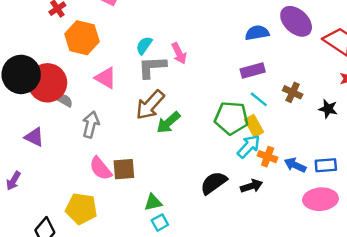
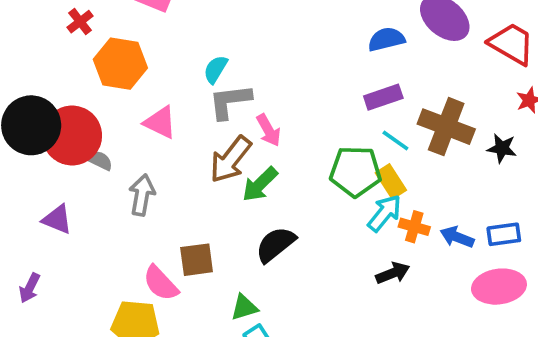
pink arrow: (179, 53) -> (269, 130), moved
brown cross: (293, 92) -> (446, 127), size x1.8
pink semicircle: (101, 168) -> (161, 283), moved
black semicircle: (214, 183) -> (275, 244), moved

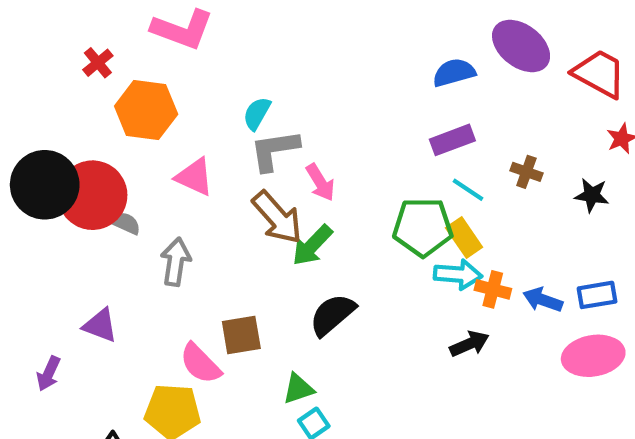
brown cross: (446, 127) -> (526, 172), size x0.5
brown arrow: (231, 159) -> (277, 217), turned -78
cyan arrow: (385, 213) -> (458, 274), turned 57
purple triangle: (57, 219) -> (100, 325), moved

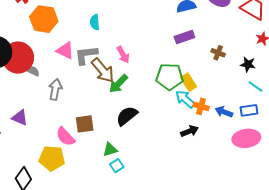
cyan semicircle: (257, 113) -> (95, 22), turned -35
gray L-shape: (274, 150) -> (86, 55), moved
cyan line: (468, 190) -> (255, 87), moved
cyan arrow: (458, 274) -> (185, 99), turned -145

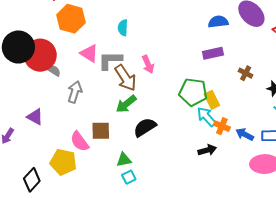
green arrow: (118, 84) -> (126, 104), moved

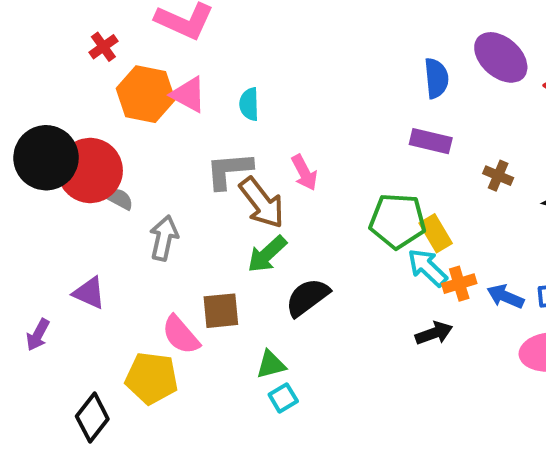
blue semicircle: (218, 22) -> (436, 78), turned 96
pink triangle: (89, 53) -> (188, 95), moved
purple rectangle: (213, 53) -> (431, 141), turned 30
orange cross: (222, 126) -> (459, 284), turned -35

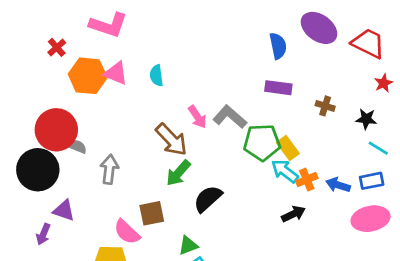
black circle: (46, 158) -> (38, 170), moved
gray L-shape: (229, 170) -> (230, 117), moved, turned 52
purple arrow: (38, 335) -> (43, 234), moved

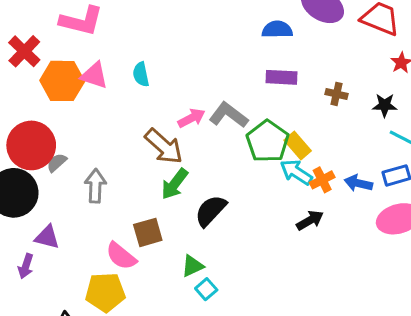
blue semicircle: (278, 46) -> (277, 30), turned -75
red cross: (57, 47) -> (24, 51), size x1.5
pink arrow: (197, 117) -> (191, 118), turned -80
green pentagon: (262, 142) -> (268, 141), turned -30
gray semicircle: (77, 146) -> (57, 163), turned -60

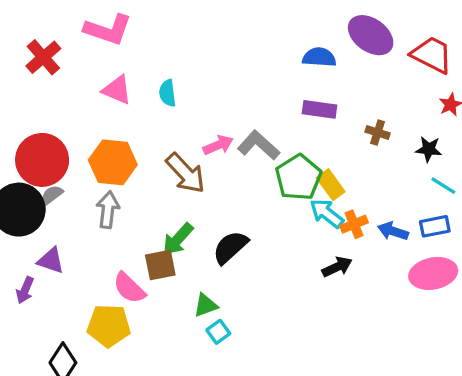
orange hexagon: (62, 81) -> (113, 162), moved
gray semicircle: (57, 163) -> (52, 195), moved
green arrow: (175, 184) -> (178, 239), moved

